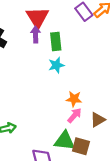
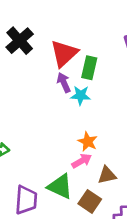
red triangle: (37, 17) -> (64, 54), moved
purple arrow: (36, 34) -> (64, 83), moved, turned -42
brown square: (81, 146) -> (90, 201), moved

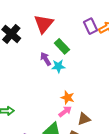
red triangle: (64, 54) -> (44, 24), moved
green rectangle: (89, 68) -> (62, 46), turned -49

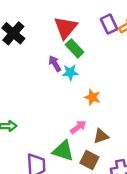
red triangle: (44, 24) -> (66, 28), moved
orange star: (68, 98) -> (92, 97), moved

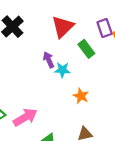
green rectangle: (75, 48) -> (86, 49), moved
pink arrow: (78, 127) -> (25, 117), moved, size x1.5

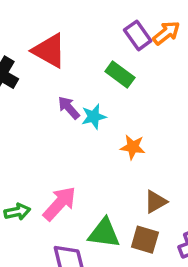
red triangle: (63, 27) -> (49, 51), moved, turned -30

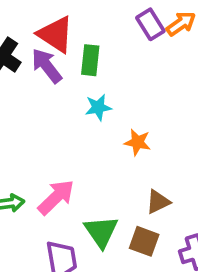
green rectangle: (120, 74) -> (90, 60), moved, turned 56
purple arrow: (69, 108) -> (47, 66), moved, size x1.4
green triangle: (104, 233) -> (101, 232), turned 44

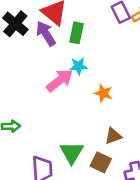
pink arrow: (56, 197) -> (60, 80), moved

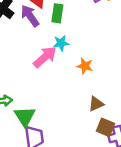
green triangle: (72, 153) -> (25, 117), moved
brown square: (101, 162) -> (105, 127), moved

